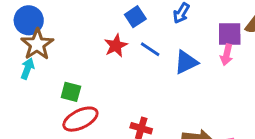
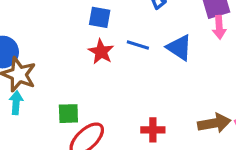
blue square: (135, 17) -> (100, 17), moved, turned -30
blue triangle: (186, 62) -> (179, 48), turned -45

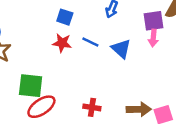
red star: (101, 52) -> (62, 43), turned -30
green square: (68, 114) -> (31, 86), size x1.5

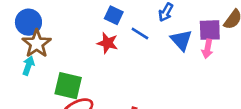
blue line: (90, 42) -> (140, 33), moved
blue triangle: (121, 49) -> (181, 40), moved

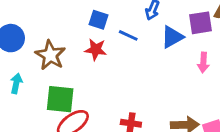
blue triangle: (181, 40) -> (172, 37), turned 50
brown star: (37, 44) -> (50, 55), moved
pink arrow: (207, 49) -> (203, 62), moved

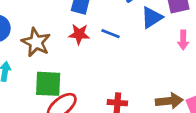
blue line: (128, 35) -> (110, 34), moved

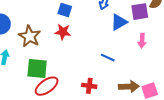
blue line: (110, 34) -> (108, 58), moved

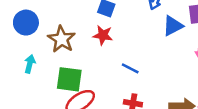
blue line: (108, 58) -> (130, 68), moved

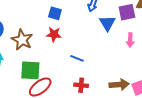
blue triangle: (173, 26) -> (107, 23), turned -30

